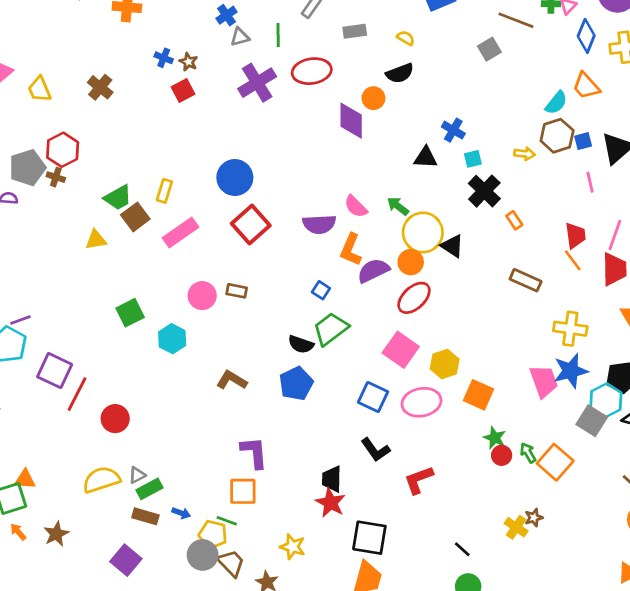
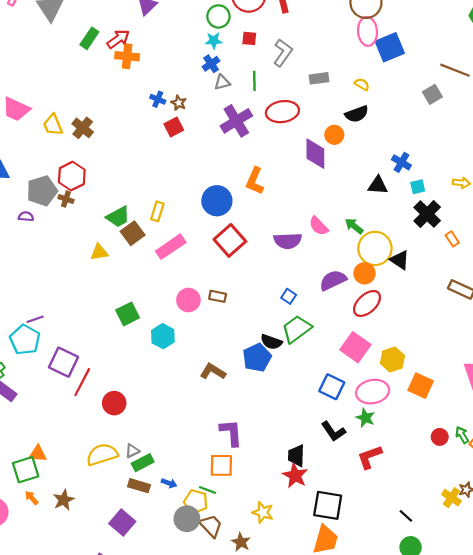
brown cross: (100, 87) -> (83, 128), moved
orange L-shape: (351, 250) -> (255, 181), moved
blue pentagon: (296, 384) -> (257, 358), moved
green star: (495, 438) -> (365, 418), moved

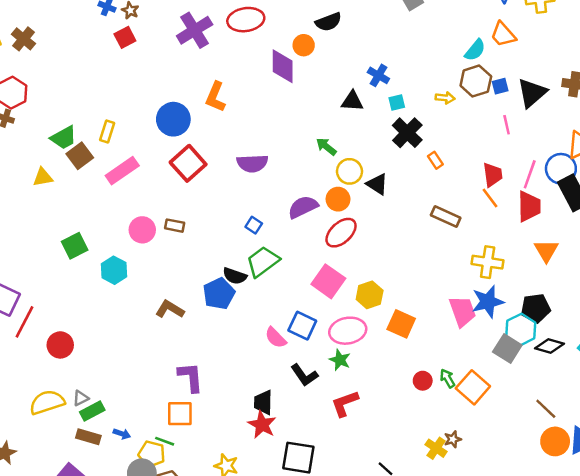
pink semicircle: (319, 226) -> (276, 338), moved
yellow circle: (375, 248) -> (349, 171), size x0.7

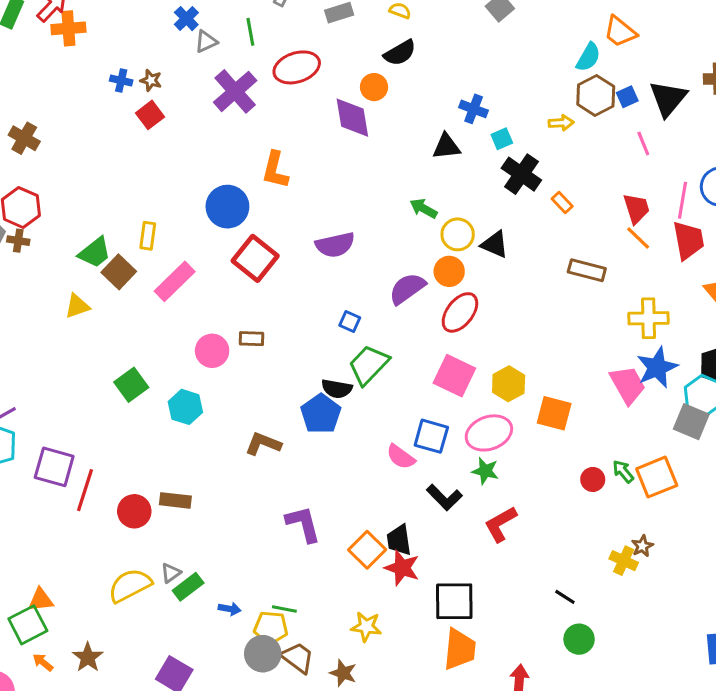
orange square: (473, 387) -> (657, 477), turned 36
orange square: (180, 414) -> (367, 550), moved, turned -36
brown rectangle: (88, 437) -> (175, 500), moved

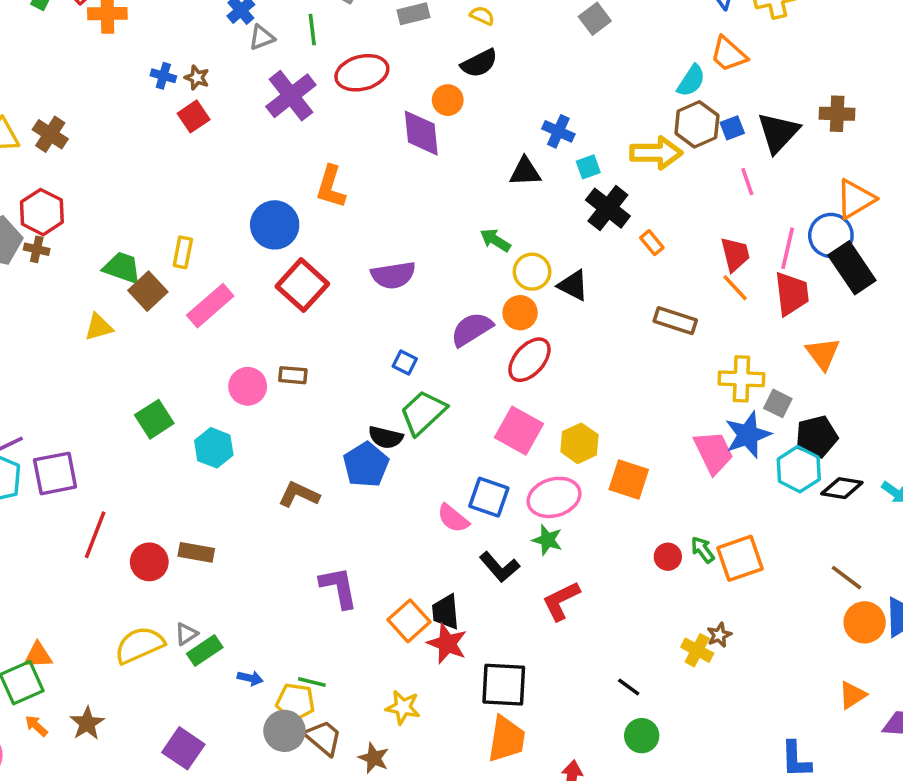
yellow arrow: (561, 123) -> (656, 153), size x1.8
green trapezoid: (95, 253) -> (122, 268), turned -126
gray square: (691, 422) -> (778, 403), moved, size x0.7
purple square: (54, 467) -> (55, 473), moved, turned -30

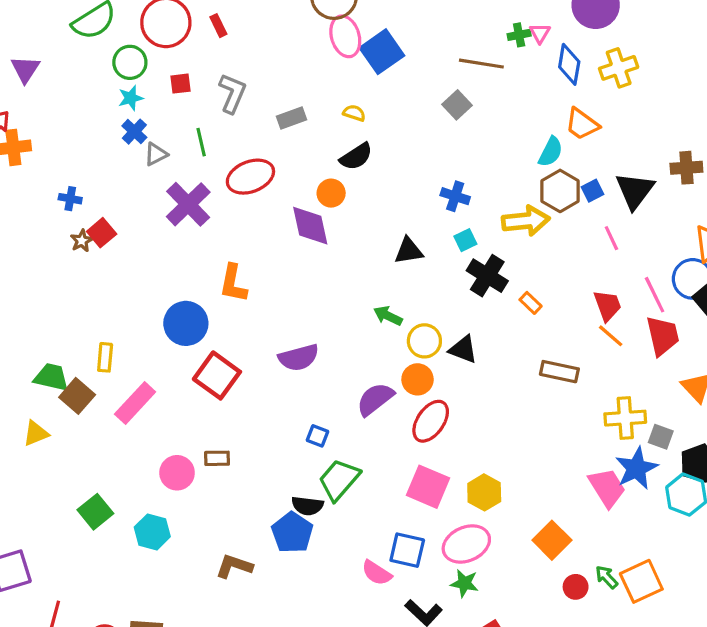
brown star: (197, 78) -> (82, 241), moved, turned 30
blue cross: (558, 131) -> (455, 196), moved
pink line: (788, 248) -> (655, 295), turned -33
orange square: (629, 480) -> (552, 540), moved, turned 33

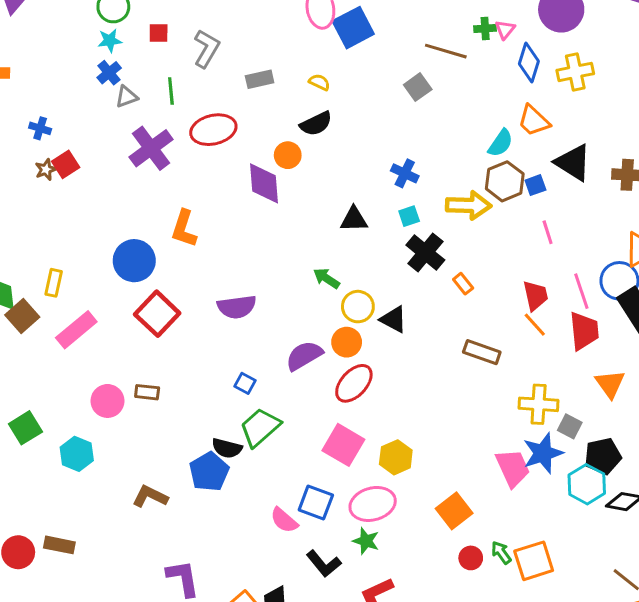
black triangle: (635, 191) -> (573, 163), moved, turned -42

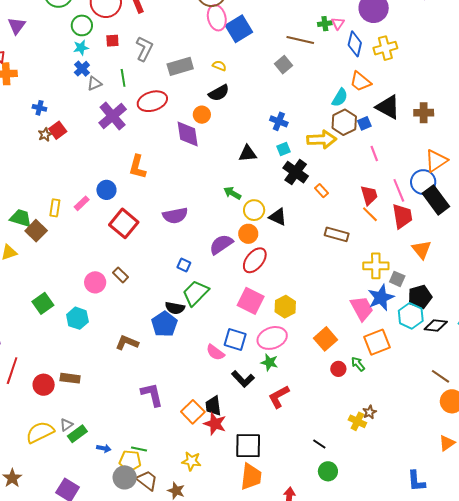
gray rectangle: (260, 79) -> (180, 66), size x1.4
blue circle: (134, 261) -> (106, 190), size x0.7
pink rectangle: (76, 330) -> (82, 203), moved, size x0.6
brown rectangle: (147, 392) -> (121, 275), turned 42
orange square: (534, 561) -> (377, 342), moved

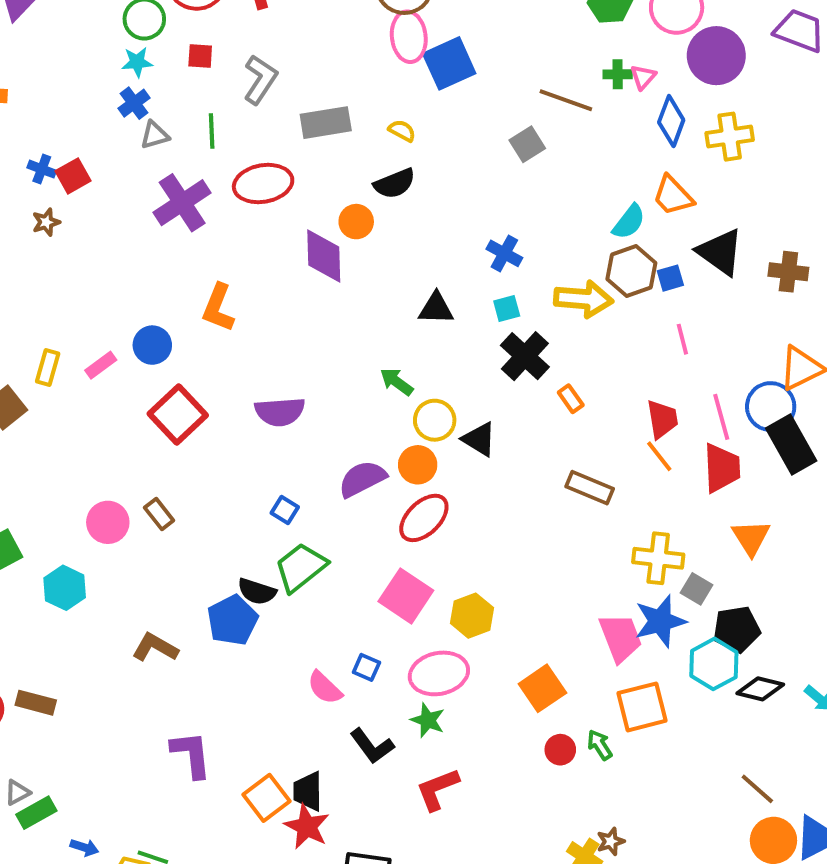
red square: (58, 130) -> (73, 176), moved
blue square: (235, 339) -> (366, 667), size x0.6

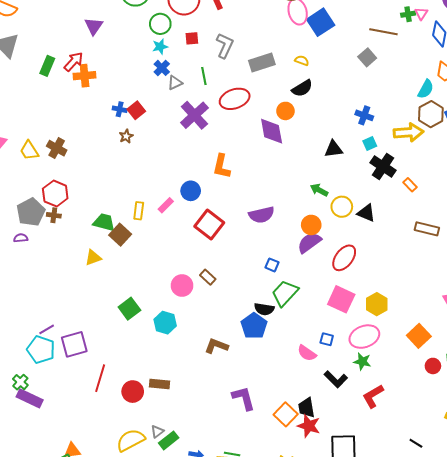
orange circle: (418, 465) -> (311, 225), moved

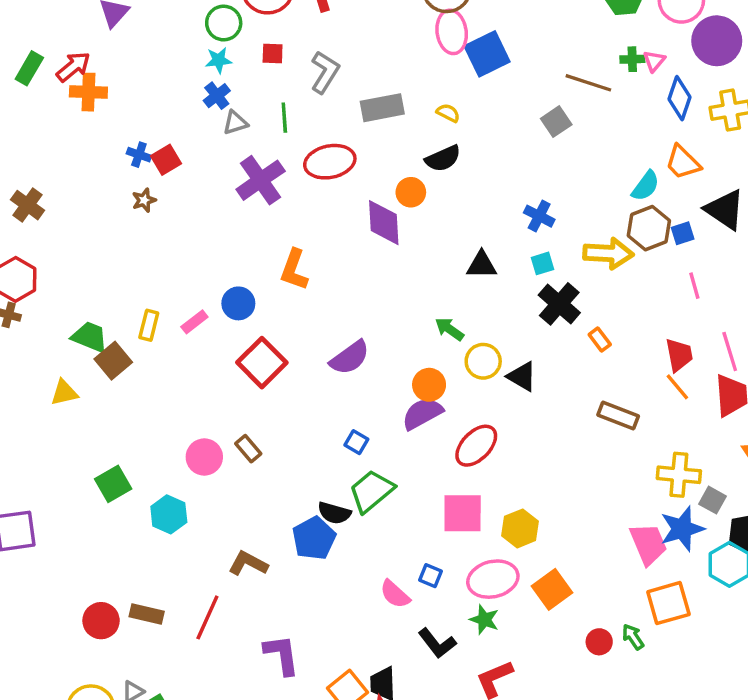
purple semicircle: (262, 215) -> (350, 358), turned -30
pink square: (341, 299) -> (463, 513), turned -32
orange square: (419, 336) -> (552, 589), moved
red line: (100, 378) -> (207, 617), moved

